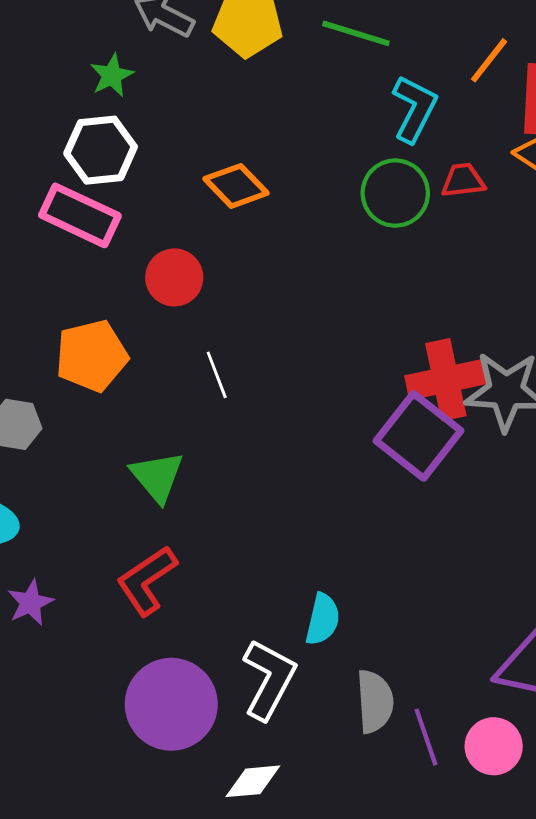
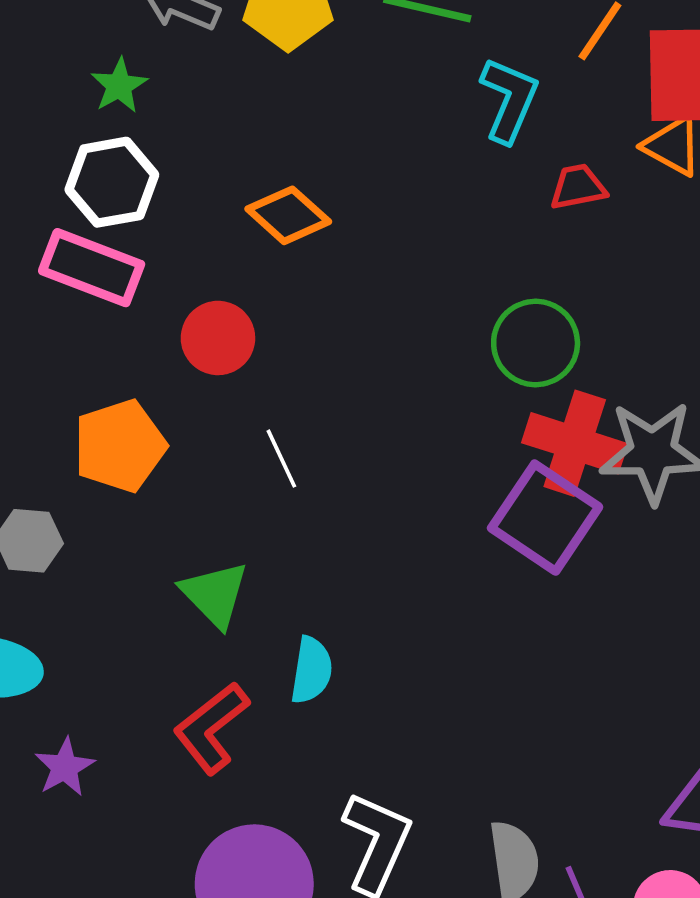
green circle: (395, 193) -> (536, 343), moved
red cross: (446, 380) -> (575, 443), turned 34
cyan semicircle: (323, 619) -> (311, 670), moved

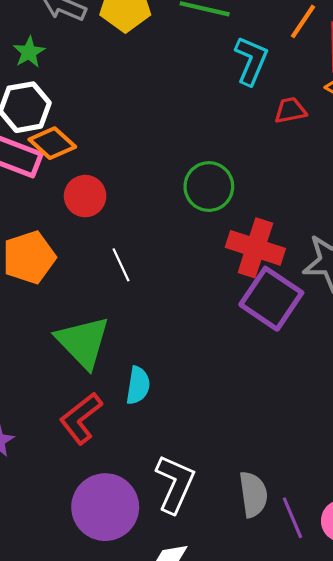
orange diamond: (288, 215) -> (52, 143), moved
green circle: (536, 343) -> (209, 187), moved
red cross: (575, 443) -> (255, 248), moved
green triangle: (215, 594) -> (83, 342), size x1.4

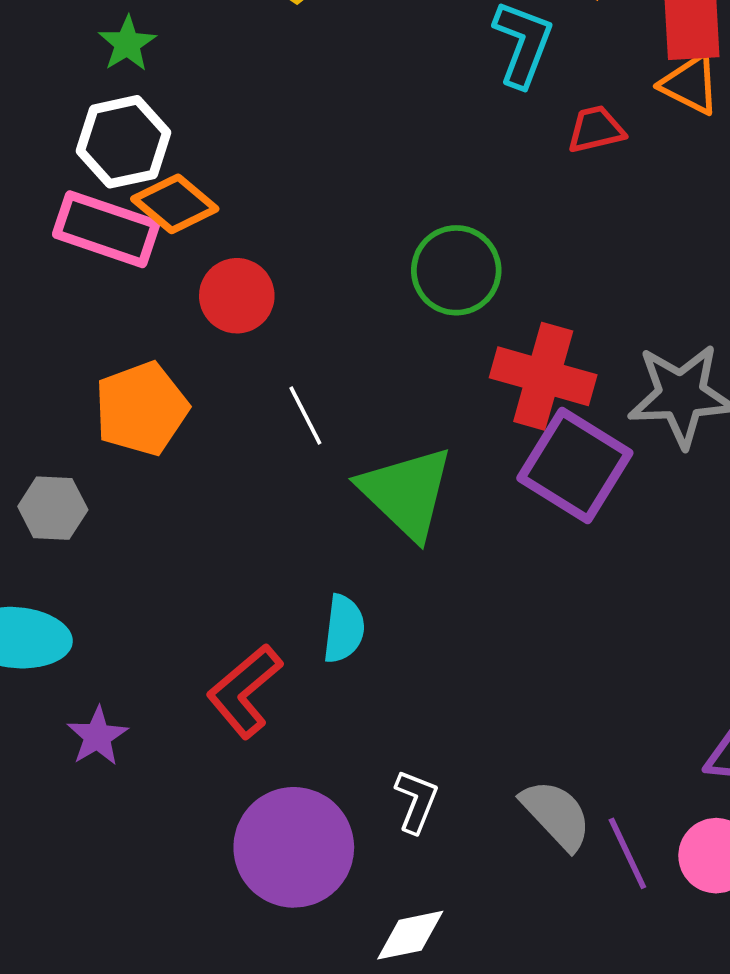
green triangle: (83, 342) -> (406, 493), moved
white L-shape: (175, 484) -> (416, 801), size x0.6
gray semicircle: (253, 494) -> (556, 815), turned -33

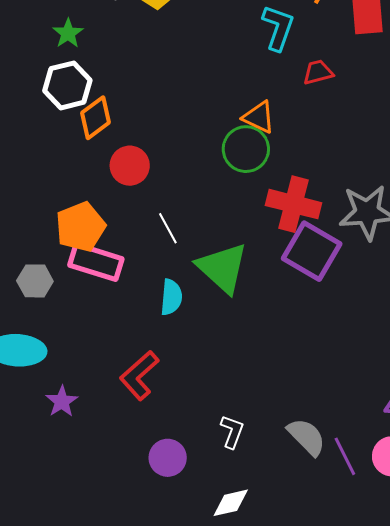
orange triangle: (690, 84) -> (259, 117), moved
orange diamond: (175, 204) -> (96, 118), turned -75
pink rectangle: (106, 229) -> (96, 262), moved
cyan semicircle: (344, 629) -> (171, 297), moved
purple circle: (294, 847) -> (168, 458), size x0.6

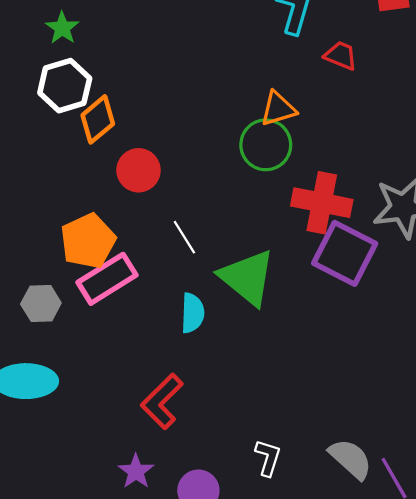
red trapezoid: (318, 72) -> (341, 56), turned 40
orange triangle: (259, 117) -> (278, 109), turned -39
pink rectangle: (96, 262) -> (107, 279), turned -46
purple star: (62, 401) -> (136, 471), moved

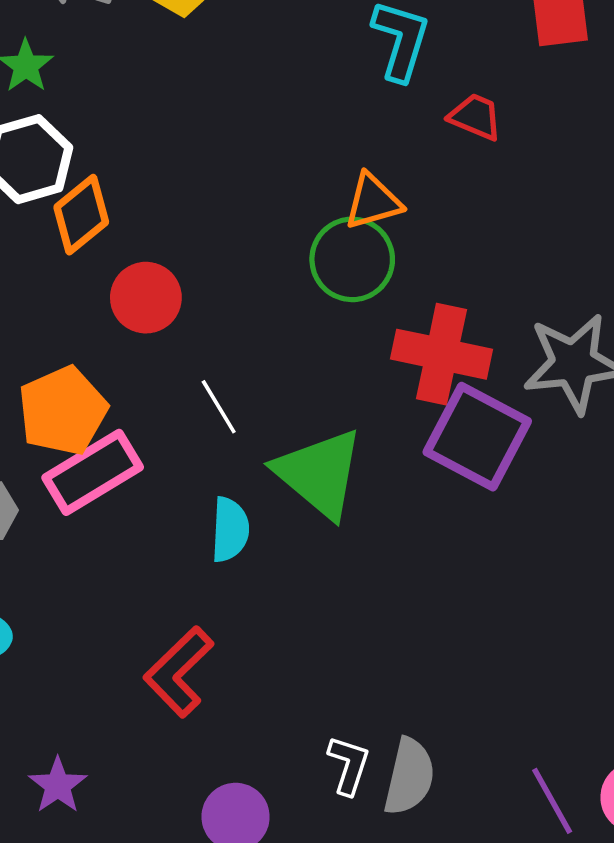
gray semicircle: (351, 459) -> (409, 777), moved, turned 60
purple star: (136, 471) -> (58, 785), moved

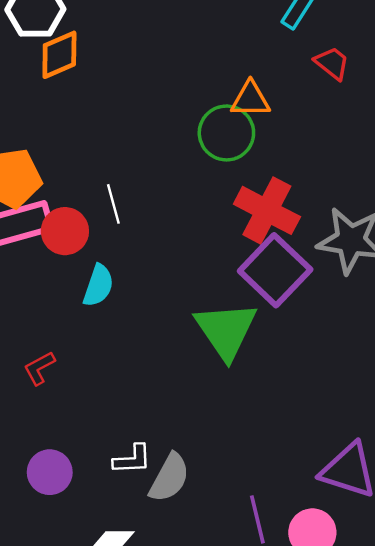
red circle: (146, 298) -> (65, 231), moved
green triangle: (319, 473) -> (226, 330), moved
red L-shape: (179, 672) -> (39, 368), size x0.6
white L-shape: (349, 765) -> (132, 459), turned 54

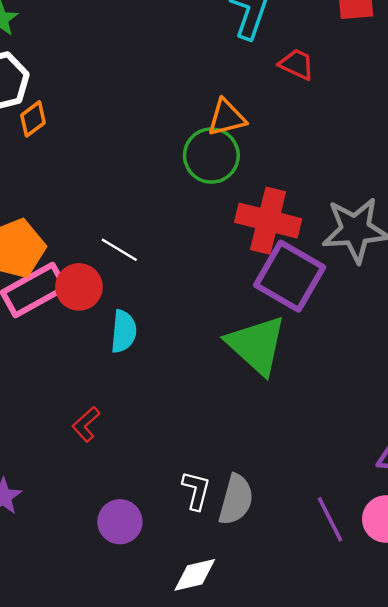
orange diamond: (59, 55) -> (33, 119), size x0.7
white line: (113, 204) -> (119, 250), turned -30
white L-shape: (132, 459) -> (196, 490), turned -60

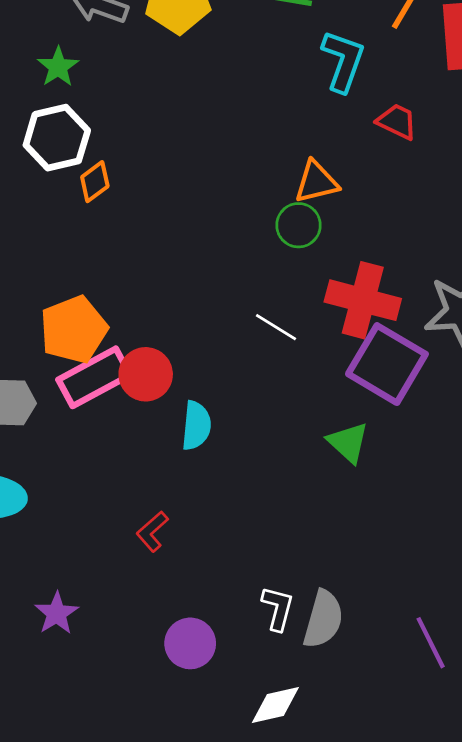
green circle: (211, 156) -> (299, 225), size x0.7
white line: (119, 250) -> (276, 327), moved
green triangle: (256, 345) -> (348, 442), size x0.6

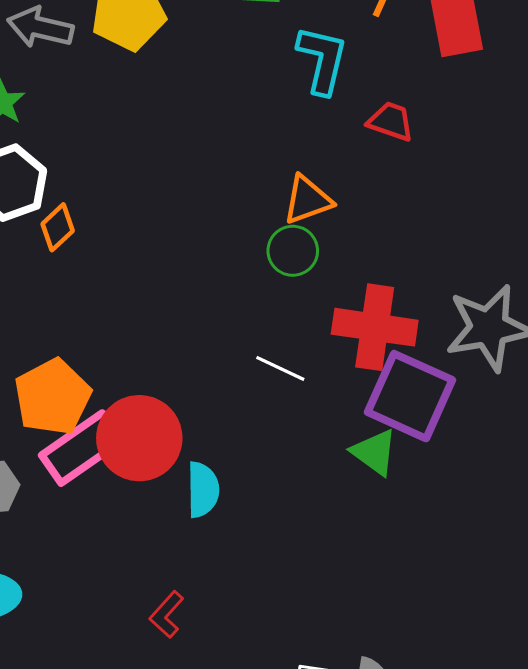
red circle: (146, 374) -> (139, 438), size x1.4
green triangle: (348, 442) -> (374, 452), moved

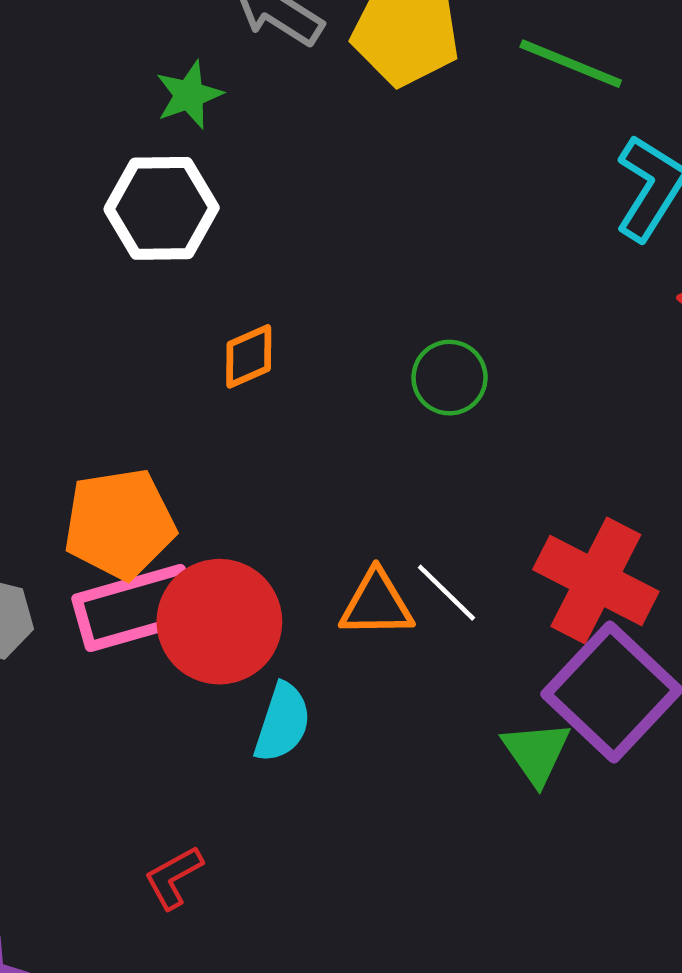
orange triangle: (307, 200) -> (377, 604), moved
orange diamond: (58, 227) -> (249, 356), moved
green circle: (293, 251) -> (450, 378), moved

